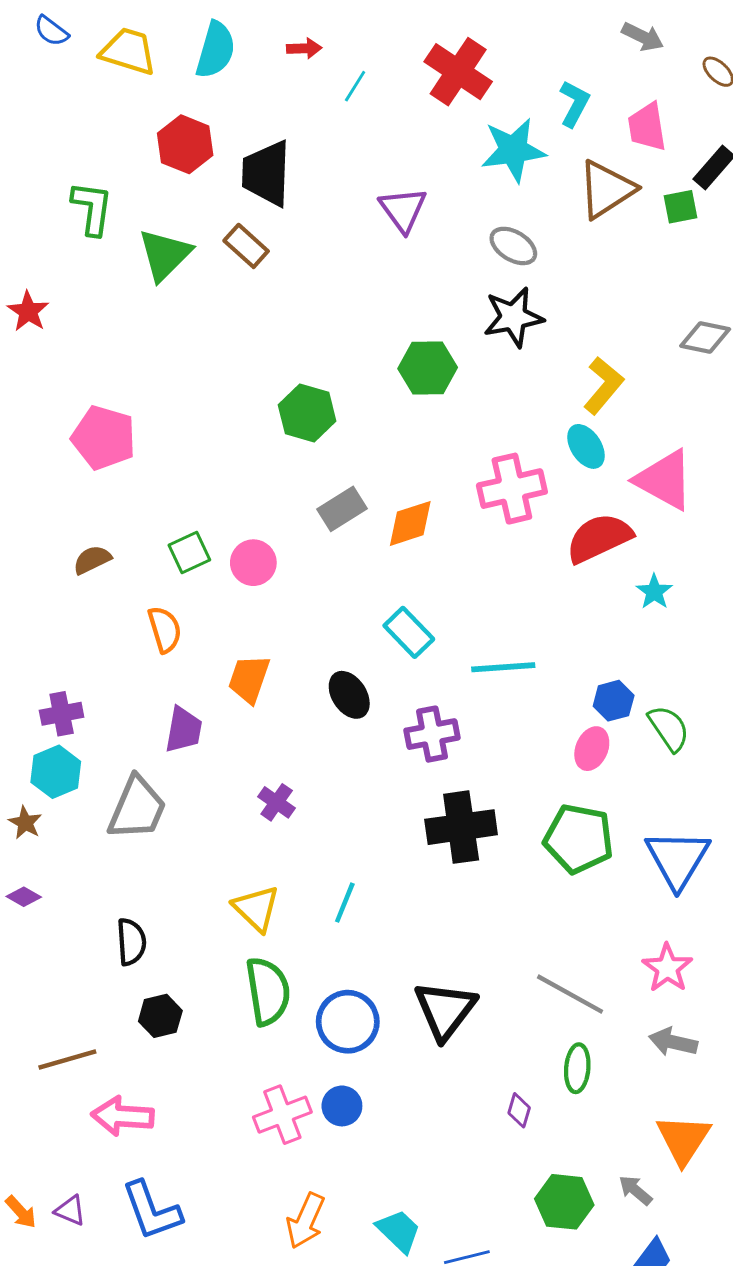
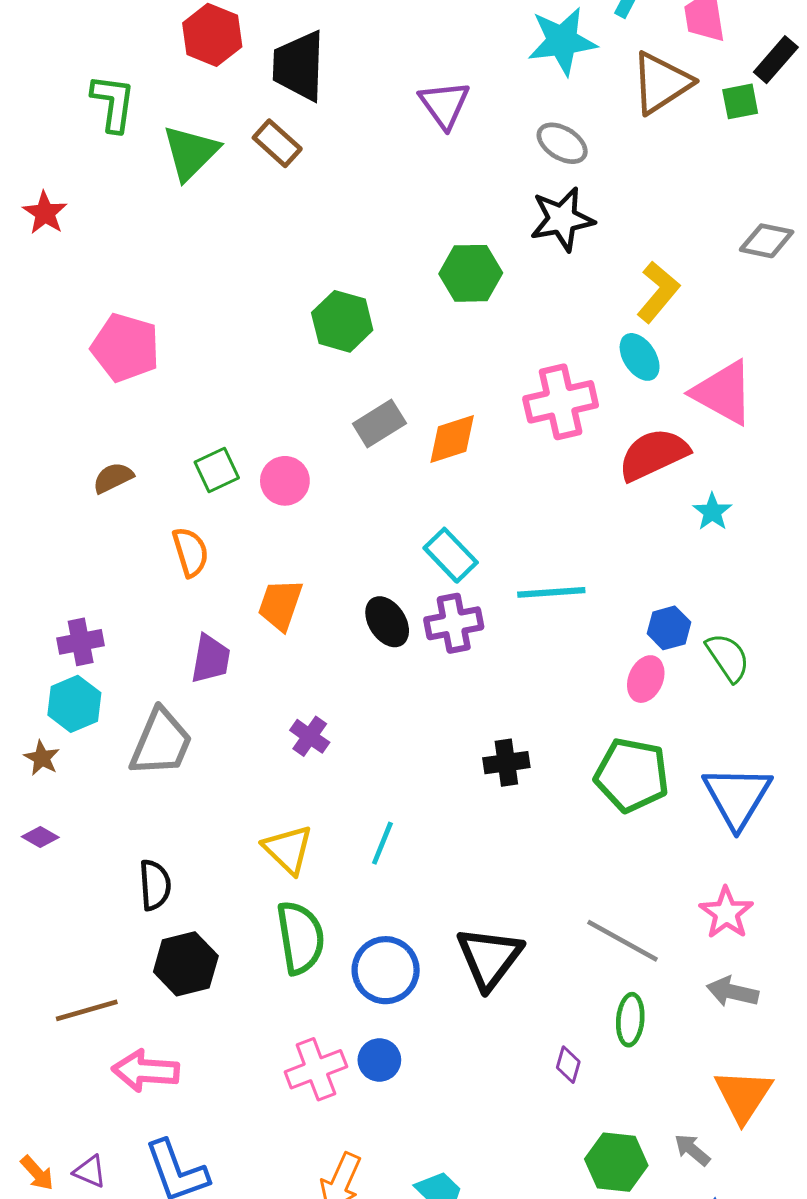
purple cross: (432, 734) -> (454, 623), moved
black cross: (461, 827) -> (506, 763), size x0.6
black hexagon: (160, 1016) -> (186, 964), size x1.4

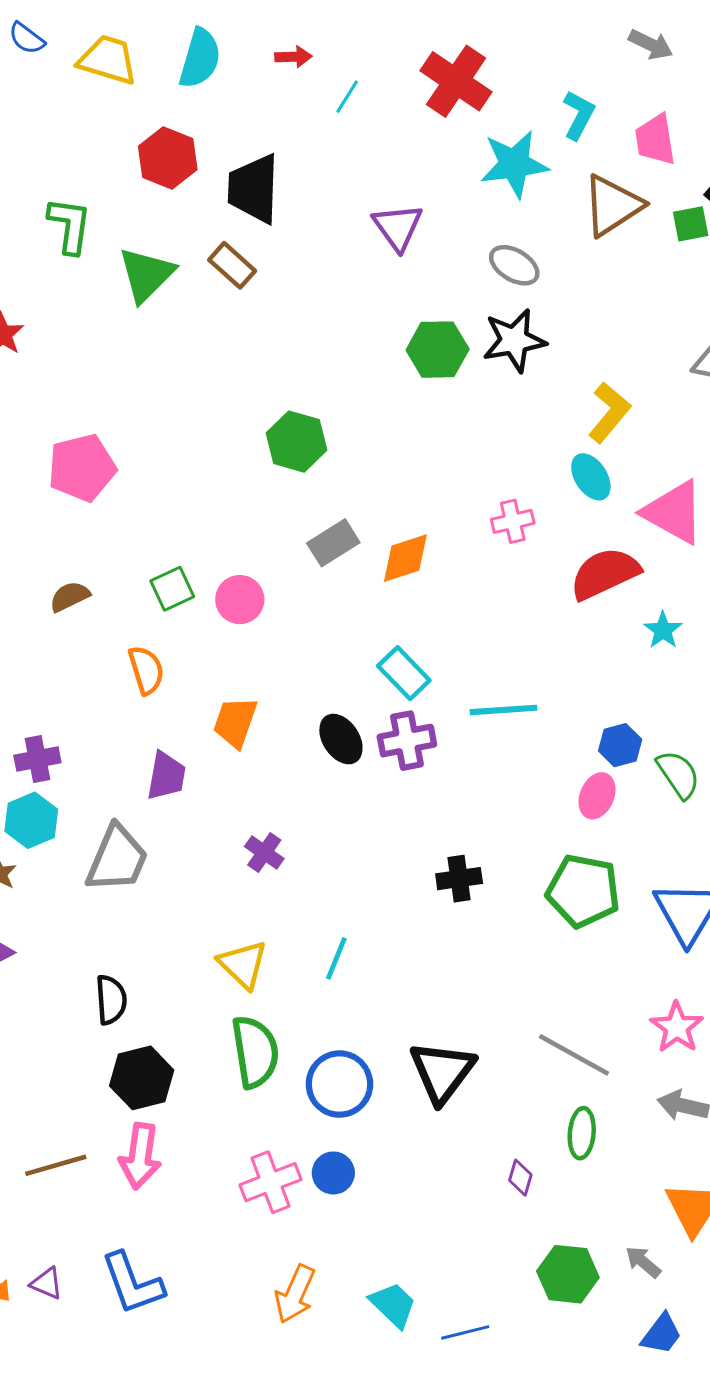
green hexagon: (471, 273) -> (438, 350), moved
pink pentagon: (125, 348) -> (82, 468), turned -30
pink cross: (561, 402) -> (513, 521), size x0.6
brown line: (87, 1010) -> (56, 1165), moved
pink arrow: (146, 1071) -> (140, 1156), moved, turned -86

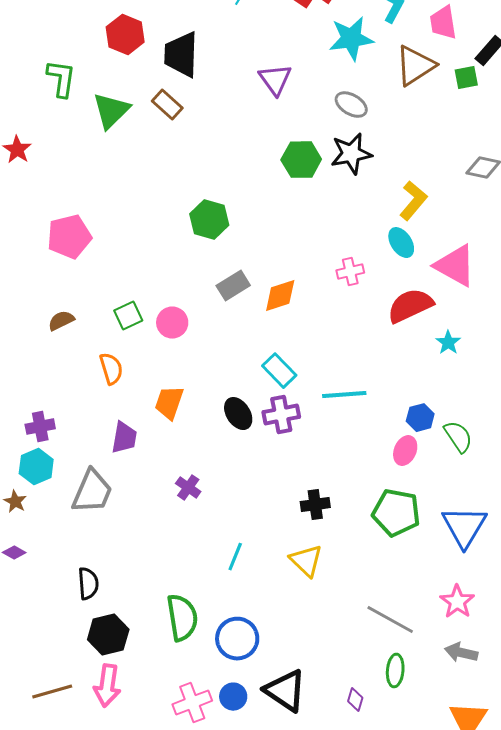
yellow triangle: (243, 964) -> (306, 561), moved
black triangle: (442, 1072) -> (285, 691), moved, turned -33

